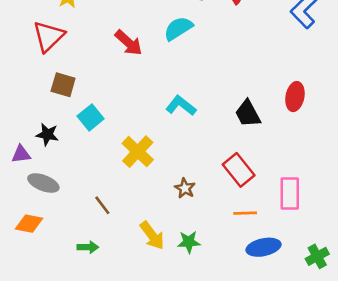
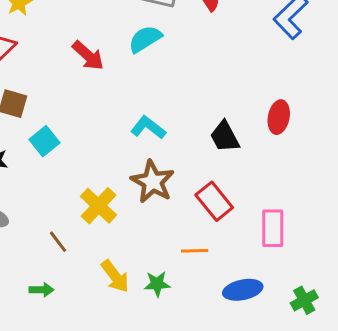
yellow cross: (138, 152) -> (99, 206), moved
brown star: (185, 188) -> (153, 182), moved, size x1.8
orange line: (245, 213) -> (195, 251), moved

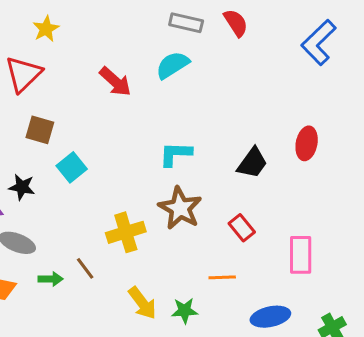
cyan L-shape: (148, 128) -> (176, 154), turned -36
black trapezoid: (225, 137) -> (252, 163), turned -116
red rectangle: (214, 201) -> (242, 228), size x0.7
yellow cross: (99, 206) -> (126, 232), turned 30
green arrow: (41, 290) -> (50, 279), moved

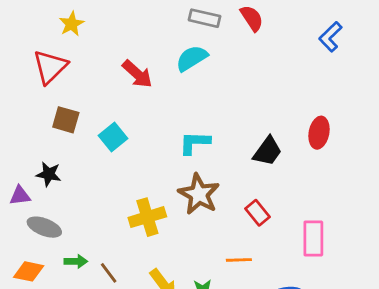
blue L-shape: (319, 42) -> (330, 37), size x0.7
cyan square: (72, 167) -> (113, 137), moved
brown line: (85, 268) -> (109, 273), moved

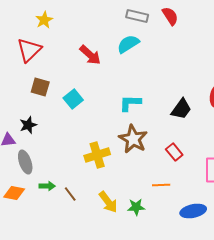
black star: (49, 174) -> (28, 125), turned -30
gray ellipse: (44, 227) -> (25, 162), turned 50

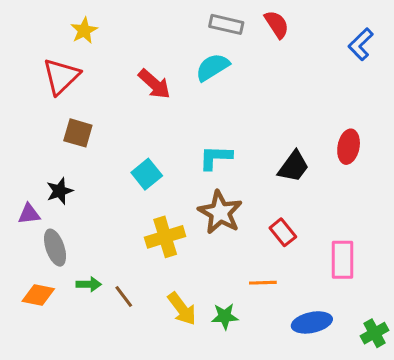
cyan square: (73, 99) -> (147, 174), moved

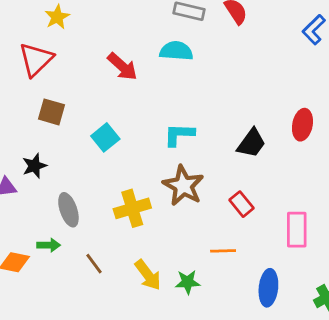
cyan semicircle: (212, 67) -> (176, 51), turned 36
cyan square: (147, 174) -> (105, 137), moved
gray ellipse: (55, 248) -> (68, 210), moved
green arrow: (89, 284) -> (49, 245), moved
blue ellipse: (312, 322) -> (268, 288), turned -72

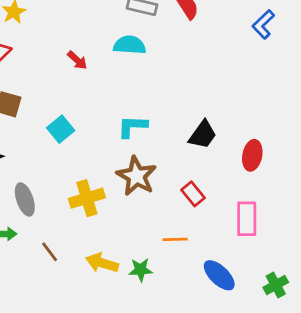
red arrow: (122, 67) -> (77, 60), size x0.7
red ellipse: (302, 125) -> (252, 155), moved
yellow arrow: (148, 275) -> (102, 263), turned 144
blue ellipse: (268, 288) -> (219, 275), turned -52

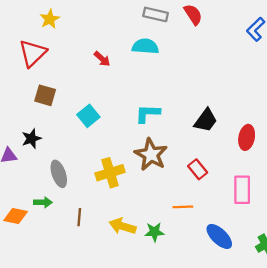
brown line: (50, 252) -> (79, 217), turned 42

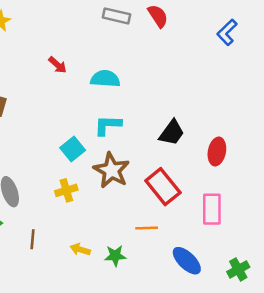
cyan semicircle: (145, 46) -> (105, 79), moved
cyan square: (88, 116) -> (73, 149), moved
red rectangle: (198, 169) -> (163, 187), size x1.6
yellow cross: (110, 173) -> (66, 190), size x0.7
yellow arrow: (123, 226) -> (80, 249), size x0.7

